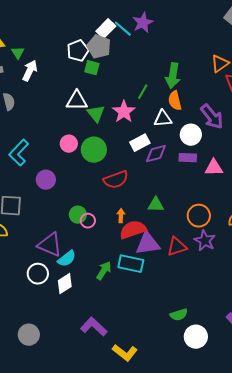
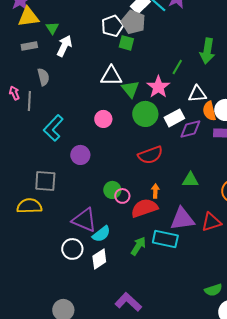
orange semicircle: (175, 101) -> (209, 111), moved
green circle: (94, 150) -> (145, 114), moved
red semicircle: (133, 230) -> (144, 208), moved

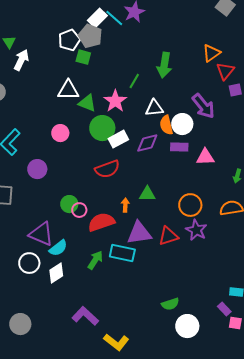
green triangle: (130, 89) -> (87, 103), turned -30
white rectangle: (174, 118) -> (118, 139), moved
orange arrow: (155, 191) -> (125, 205), moved

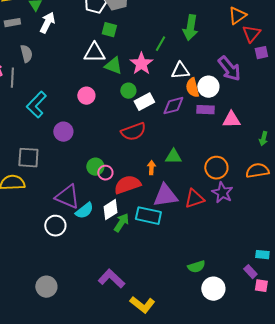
green square: (83, 57) -> (109, 30), moved
green circle: (102, 128) -> (128, 91), size x0.6
white diamond: (56, 273) -> (110, 210), moved

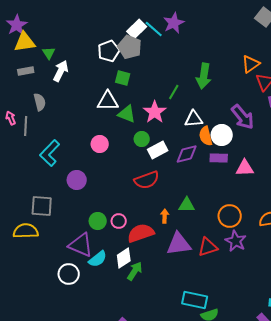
green circle: (95, 167) -> (98, 221), moved
cyan rectangle: (148, 216) -> (195, 300), moved

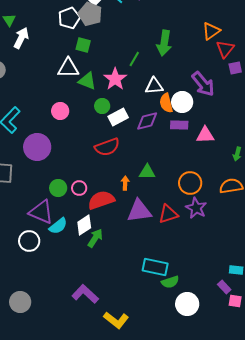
purple circle: (77, 180) -> (37, 147), size x1.4

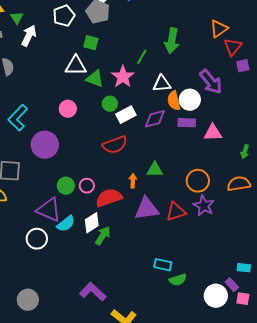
white pentagon: (69, 18) -> (64, 16), moved
cyan rectangle: (155, 267) -> (163, 265), size x0.7
white circle: (187, 304) -> (216, 296), moved

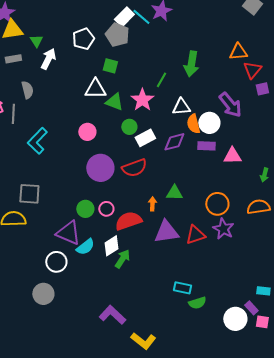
orange triangle: (219, 29) -> (238, 52), turned 30
purple circle: (45, 145) -> (100, 168), moved
gray circle: (28, 300) -> (43, 294), moved

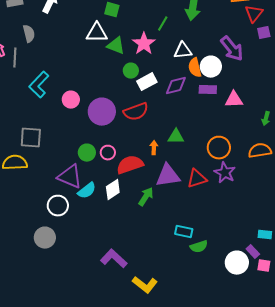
pink circle: (87, 132) -> (71, 100), moved
green arrow: (122, 259) -> (146, 197), moved

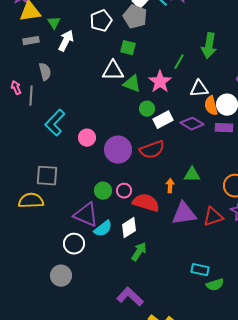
purple diamond: (176, 86) -> (192, 124), turned 45
red semicircle: (130, 165) -> (146, 203), turned 36
green arrow: (146, 197) -> (139, 252), moved

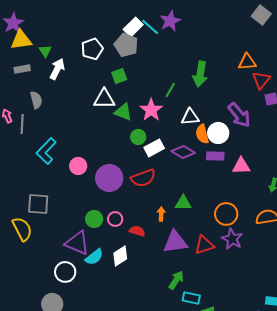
green square: (128, 48) -> (119, 76), turned -35
yellow semicircle: (31, 201) -> (22, 229), turned 65
red semicircle: (146, 203) -> (137, 231), size x0.6
green arrow: (139, 252) -> (176, 280), moved

